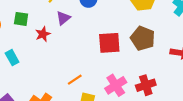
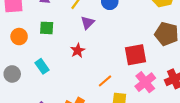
red star: (43, 34) -> (78, 50), moved
red square: (109, 43) -> (136, 55), moved

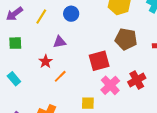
purple triangle: (87, 23) -> (60, 42), moved, turned 40
orange line: (105, 81) -> (60, 76), moved

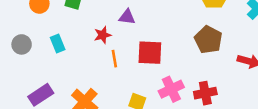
red square: (99, 61) -> (150, 53), moved
orange line: (60, 76) -> (114, 59), turned -72

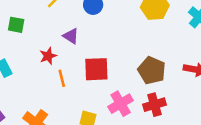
purple triangle: (127, 17) -> (71, 36), turned 30
brown pentagon: (208, 40) -> (152, 70), moved

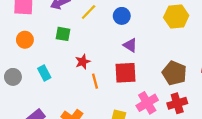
green square: (16, 25) -> (63, 34), moved
purple triangle: (71, 36) -> (130, 45), moved

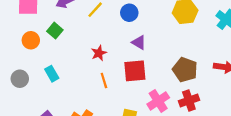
green square: (63, 34) -> (55, 31), moved, turned 32
red star: (83, 62) -> (99, 53), moved

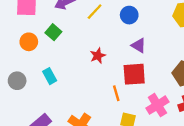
orange line: (104, 80) -> (116, 93), moved

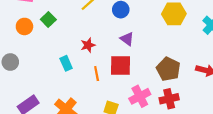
cyan rectangle: (50, 76) -> (66, 63), moved
orange line: (116, 93) -> (97, 74), moved

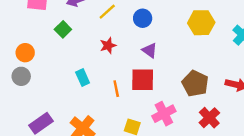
orange circle: (24, 26) -> (25, 53), moved
red star: (88, 45) -> (108, 46), moved
red cross: (169, 99) -> (209, 118), moved, turned -30

